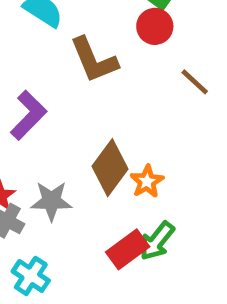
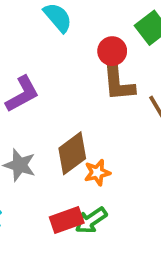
red circle: (155, 26) -> (112, 51), moved
brown L-shape: (94, 60) -> (118, 82), moved

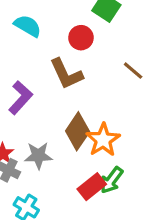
brown L-shape: (118, 82) -> (66, 74), moved
orange star: (97, 173) -> (103, 140), size x1.5

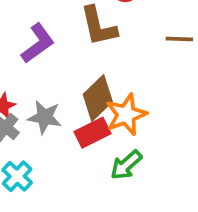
brown line: (133, 71) -> (179, 39), turned -50
red rectangle: (92, 187) -> (92, 133), moved

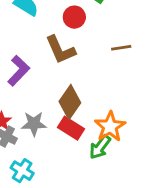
orange star: (126, 115) -> (110, 127), moved
red rectangle: (92, 133) -> (71, 128), turned 70

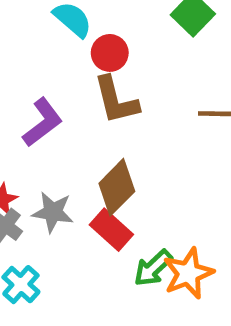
red circle: (74, 17) -> (110, 53), moved
orange star: (110, 127) -> (188, 273), moved

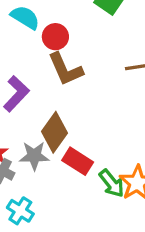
brown diamond: (117, 187) -> (54, 132), moved
green arrow: (153, 268) -> (112, 183), turned -76

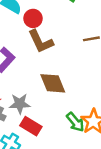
brown diamond: (54, 132) -> (53, 83), moved, turned -56
red rectangle: (78, 161) -> (31, 126), moved

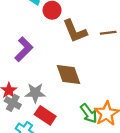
brown L-shape: (41, 41) -> (75, 31), moved

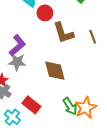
brown line: (108, 33) -> (93, 37), turned 72
gray star: (35, 93) -> (17, 62), moved

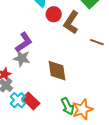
brown L-shape: (63, 33) -> (71, 22), moved, turned 45
brown line: (93, 37) -> (97, 42), turned -56
cyan cross: (12, 117) -> (18, 100), moved

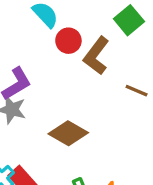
brown diamond: (57, 71) -> (68, 133), turned -55

